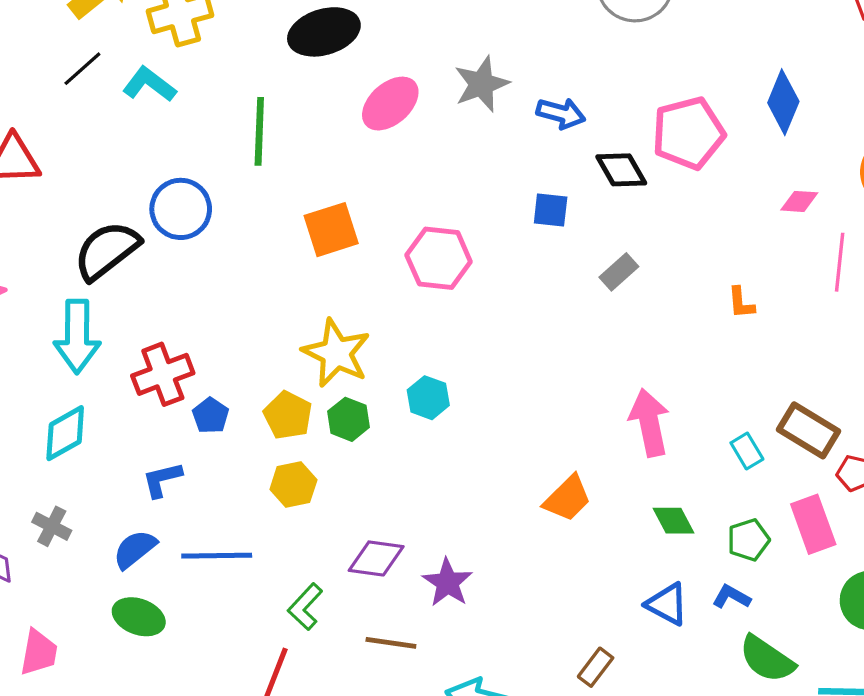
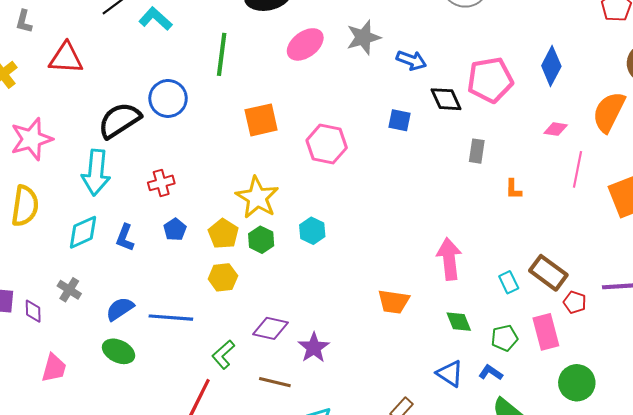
gray rectangle: (619, 272) -> (477, 151), moved, turned -45
red cross: (163, 374) -> (161, 183), moved, size x0.7
blue L-shape: (162, 480) -> (125, 238), moved, turned -60
orange trapezoid: (567, 498) -> (394, 302), turned 48

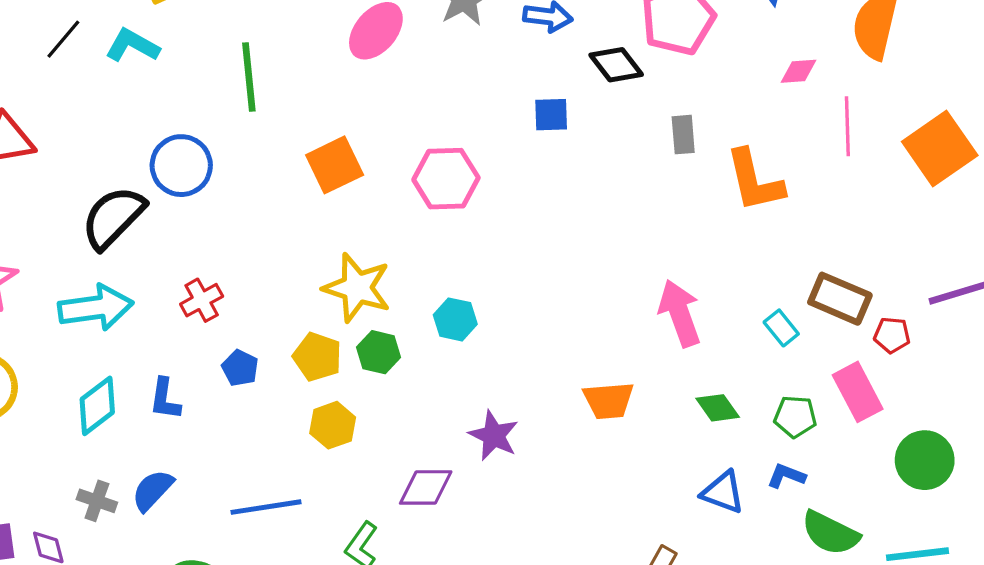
cyan arrow: (96, 172) -> (96, 308), turned -90
orange L-shape: (513, 189) -> (755, 181), size x2.0
blue semicircle: (120, 309) -> (153, 490), moved
green pentagon: (505, 338) -> (795, 417), turned 30
purple star: (314, 348) -> (494, 436), moved

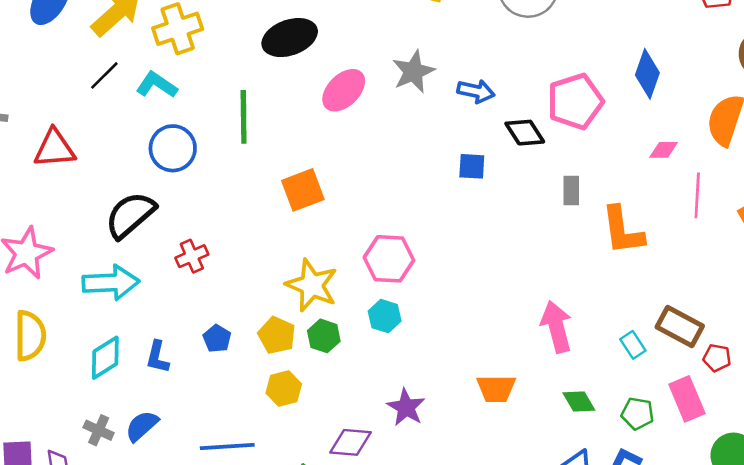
blue circle: (181, 166) -> (173, 148), moved
pink hexagon: (446, 179) -> (389, 259), moved
red cross: (202, 300) -> (192, 256), moved

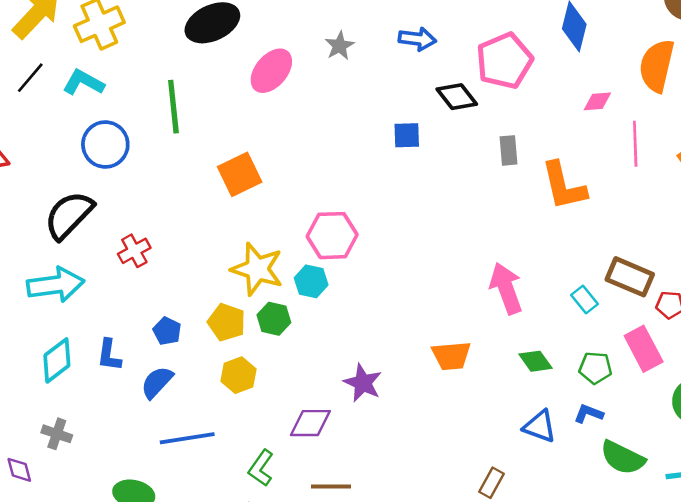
gray star: (413, 72) -> (340, 46), size x0.7
blue arrow: (476, 91) -> (417, 39), moved
cyan hexagon: (385, 316) -> (311, 281), moved
blue semicircle: (142, 426) -> (157, 382), moved

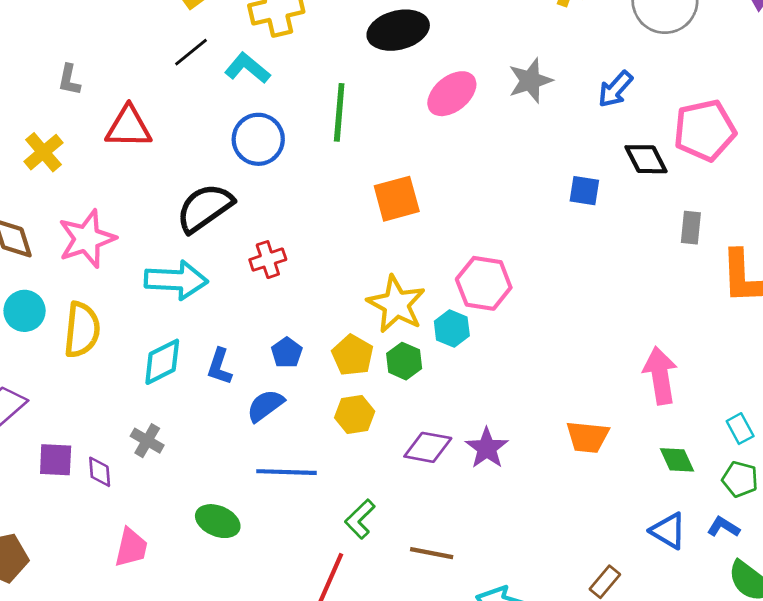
blue arrow: (417, 39) -> (615, 89), turned 114
gray star: (340, 46) -> (530, 81), size x1.4
cyan rectangle: (584, 300) -> (740, 429), moved
purple diamond: (310, 423) -> (428, 447), moved

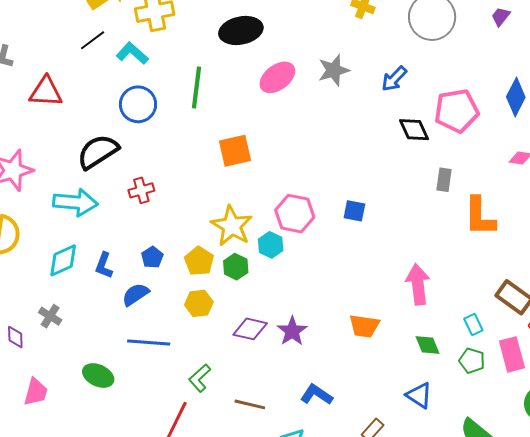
blue square: (584, 191) -> (354, 211), moved
blue L-shape: (723, 527) -> (316, 395), moved, size x1.4

